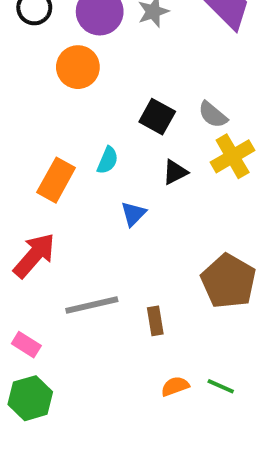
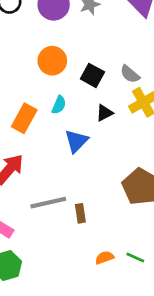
orange circle: (78, 67) -> (52, 61), moved
blue triangle: (133, 214) -> (76, 141), size x1.4
brown rectangle: (155, 321) -> (80, 213), moved

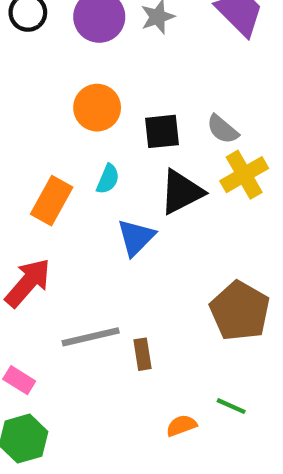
black square: (92, 75) -> (162, 131), turned -35
black triangle: (104, 113) -> (181, 192), size x1.6
green line: (135, 258) -> (231, 406), moved

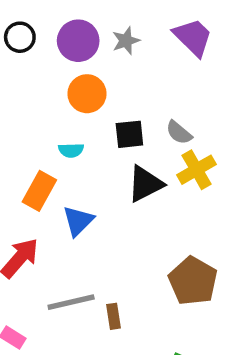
orange circle: (97, 108) -> (87, 94), moved
cyan semicircle: (108, 179) -> (71, 150), moved, turned 65
blue triangle: (136, 237) -> (78, 221), moved

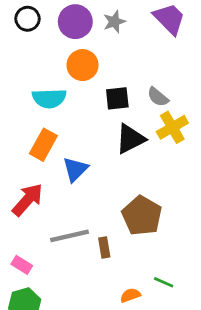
cyan semicircle: (71, 150) -> (49, 98), moved, size x1.6
brown pentagon: (193, 281) -> (142, 216), moved

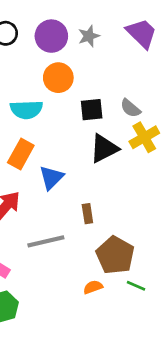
brown pentagon: (142, 216) -> (115, 255), moved
brown rectangle: (104, 247) -> (87, 214), moved
orange semicircle: (130, 295) -> (93, 287), moved

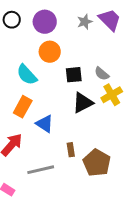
gray star: (89, 36) -> (85, 22), moved
cyan semicircle: (26, 110) -> (27, 75), turned 50
blue triangle: (51, 178) -> (45, 124), turned -42
brown pentagon: (115, 255) -> (97, 163), moved

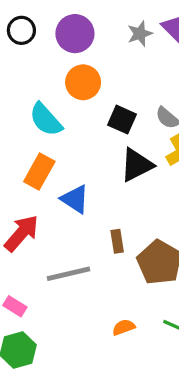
black square: (74, 75) -> (122, 120), turned 30

